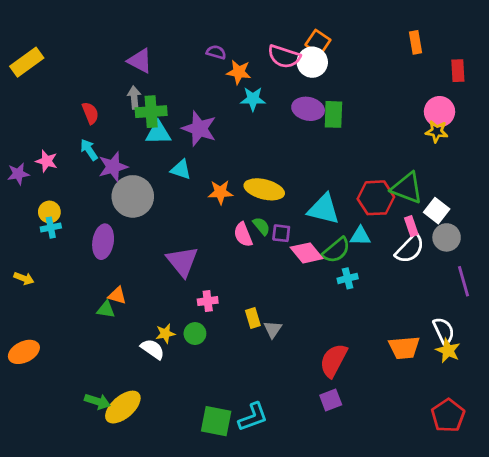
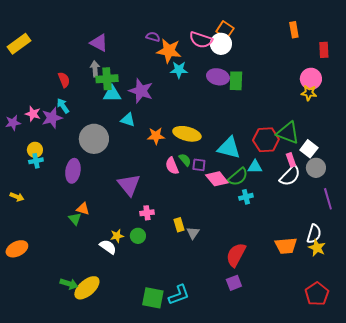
orange star: (239, 72) -> (169, 51), size x1.4
purple star: (113, 167) -> (52, 118), moved
green triangle: (106, 310) -> (75, 219), turned 40
white semicircle: (444, 331) -> (314, 234), turned 42

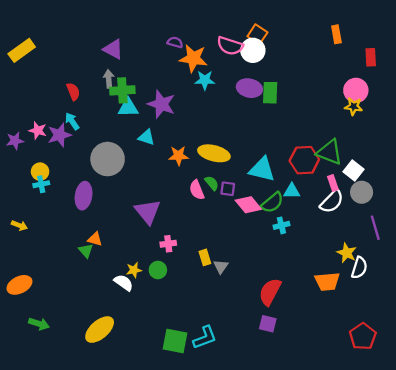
yellow star: (317, 248) -> (347, 253), moved
purple square: (234, 283) -> (268, 324), turned 35
green arrow: (69, 284) -> (39, 324), moved

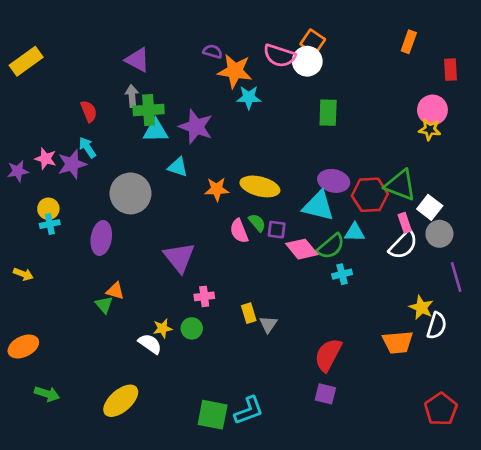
orange rectangle: (336, 34) -> (409, 42), turned 30
purple ellipse: (249, 88) -> (334, 181), moved

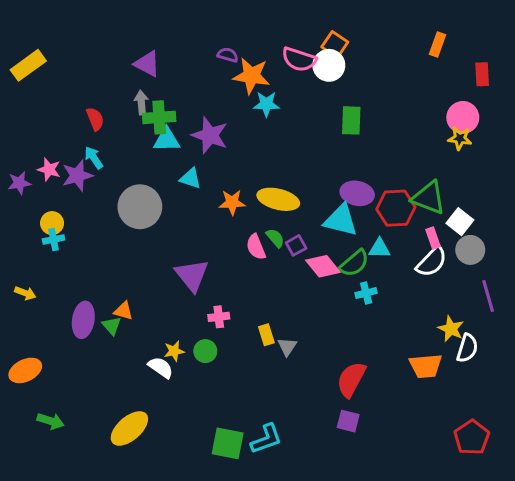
purple square: (277, 230) -> (296, 245), turned -36
purple ellipse: (101, 238) -> (83, 320), moved

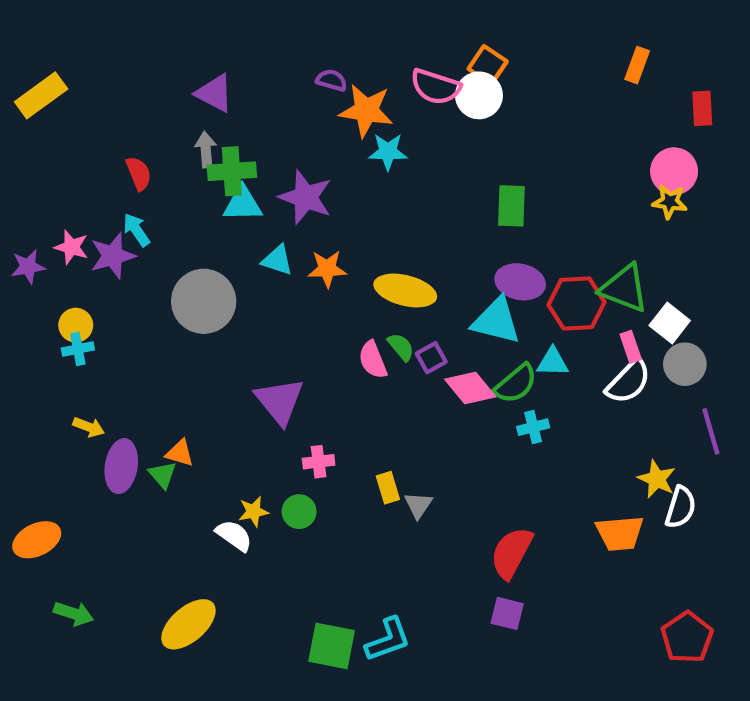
green rectangle: (351, 120) -> (511, 206), moved
orange star: (232, 202) -> (327, 269), moved
yellow arrow: (25, 293) -> (89, 427), moved

